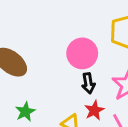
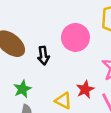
black arrow: (88, 83) -> (43, 56), moved

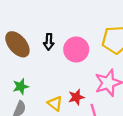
black arrow: (43, 56) -> (49, 42), moved

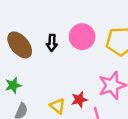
pink circle: (76, 50) -> (82, 37), moved
green star: (21, 86) -> (13, 85), moved

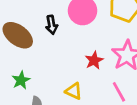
red star: (79, 100) -> (94, 60), moved

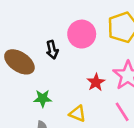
green star: (21, 80) -> (43, 98), moved, turned 30

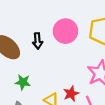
red star: (96, 82) -> (71, 94), moved

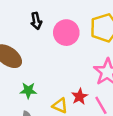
black arrow: (38, 41) -> (36, 21), moved

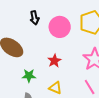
red star: (80, 97) -> (54, 61), moved

